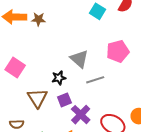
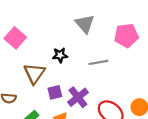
gray triangle: (79, 59) -> (85, 24), moved
purple square: (64, 100) -> (55, 92), moved

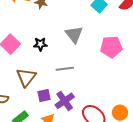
black star: (60, 55) -> (40, 44), moved
gray line: (98, 62) -> (65, 69), moved

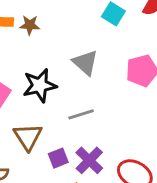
black star: (40, 44) -> (40, 85), size x1.6

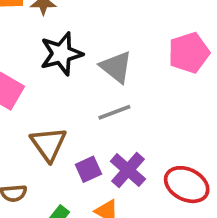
gray triangle: (85, 63) -> (116, 67), moved
black star: (40, 85) -> (61, 54), moved

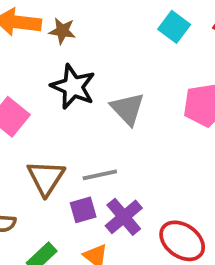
black star: (61, 54) -> (73, 87), turned 30
gray line: (114, 112) -> (100, 175), moved

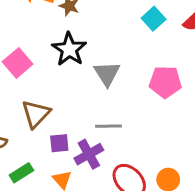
gray line: (100, 175) -> (109, 126), moved

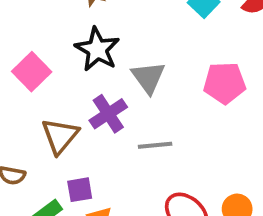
purple square: (59, 143) -> (80, 190), moved
purple cross: (89, 154) -> (108, 114), moved

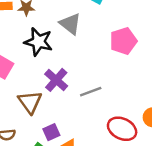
gray triangle: (148, 77) -> (70, 24), moved

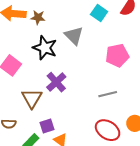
gray line: (91, 92) -> (108, 94), moved

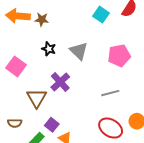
gray triangle: (74, 36) -> (79, 51), moved
black star: (45, 48) -> (49, 49), size x0.6
purple square: (47, 126) -> (52, 125), turned -32

